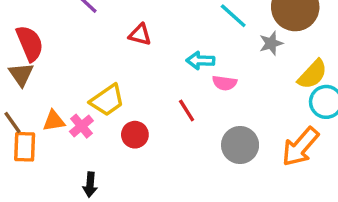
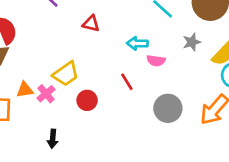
gray star: (271, 43) -> (192, 42), moved

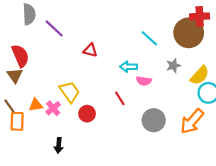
yellow trapezoid: (66, 74) -> (70, 92), turned -90

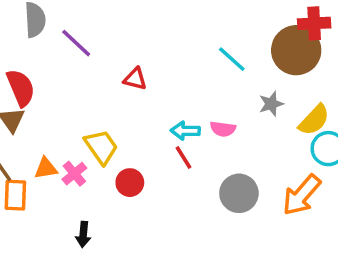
cyan arrow: (129, 67) -> (185, 131), moved

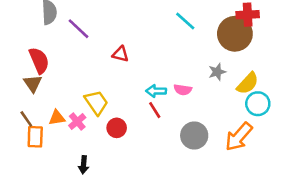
cyan line: (232, 59) -> (185, 21), moved

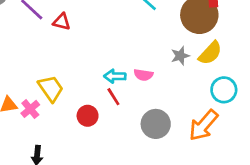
red triangle: (120, 54) -> (62, 22), moved
yellow semicircle: (248, 83) -> (210, 53), moved
red circle: (117, 128) -> (88, 116), moved

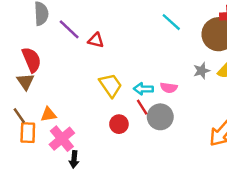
yellow trapezoid: (51, 88) -> (110, 85), moved
pink cross: (30, 109) -> (62, 139), moved, size x1.5
gray circle: (156, 124) -> (160, 117), moved

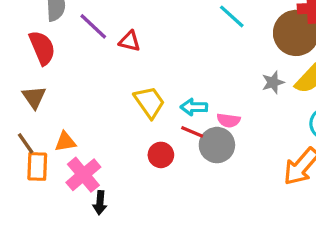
red semicircle: (32, 60) -> (42, 48), moved
pink semicircle: (169, 88) -> (228, 120), moved
red line: (142, 107) -> (192, 132), turned -35

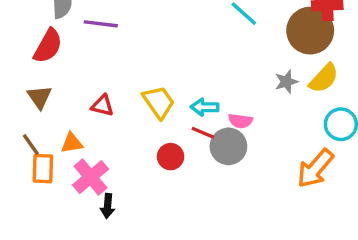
purple line: (93, 26) -> (101, 24), turned -36
red triangle: (130, 41) -> (102, 106), moved
red semicircle: (42, 48) -> (48, 46), turned 52

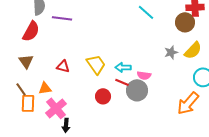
brown circle: (310, 31) -> (185, 22), size x0.7

